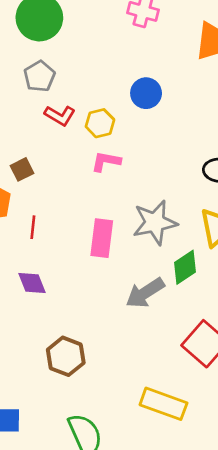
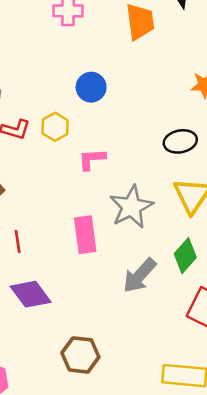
pink L-shape: (106, 161) -> (92, 159), moved
green diamond: (185, 267) -> (185, 256), moved
purple diamond: (32, 283) -> (31, 294), size x1.4

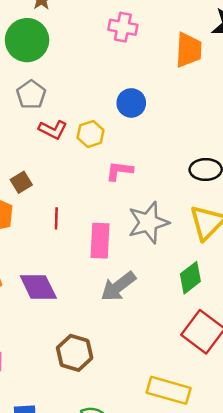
red line: (18, 241) -> (56, 218), moved
gray arrow: (140, 276) -> (118, 286), moved

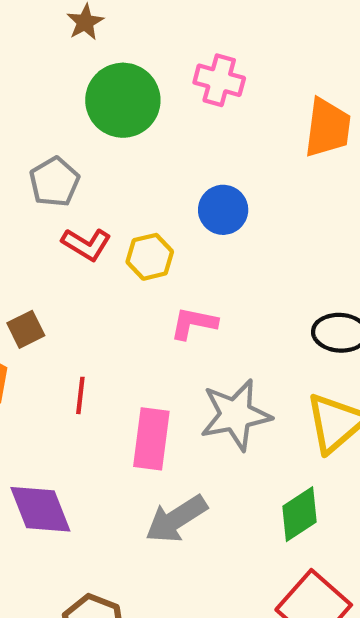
green circle: (27, 40) -> (123, 100), moved

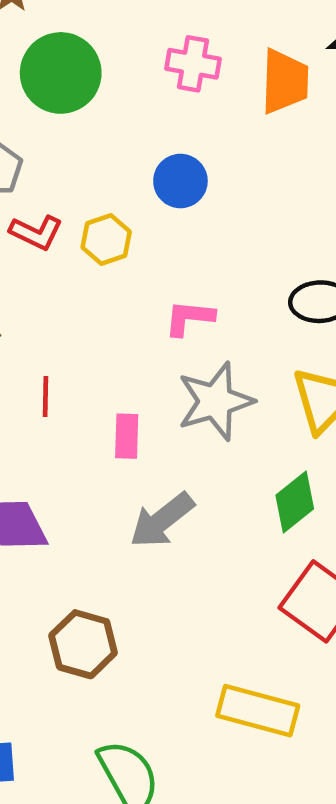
pink cross: (219, 80) -> (193, 64), moved
pink L-shape: (194, 323) -> (189, 318), moved
pink rectangle: (151, 439) -> (127, 436), size x0.7

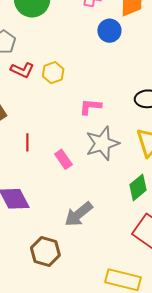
blue circle: (180, 181) -> (109, 31), moved
pink rectangle: (127, 436) -> (63, 159), turned -36
gray arrow: (162, 520) -> (79, 214), moved

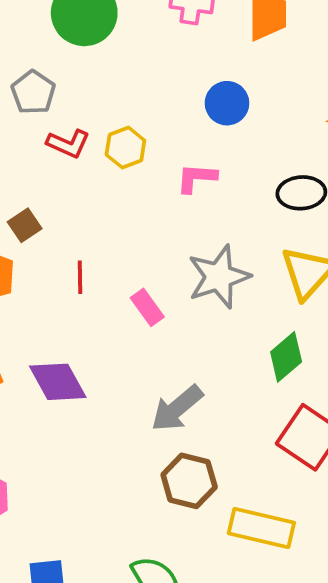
blue circle: (109, 31) -> (227, 103), moved
pink L-shape: (90, 107) -> (196, 178), moved
brown hexagon: (45, 252) -> (189, 481), moved

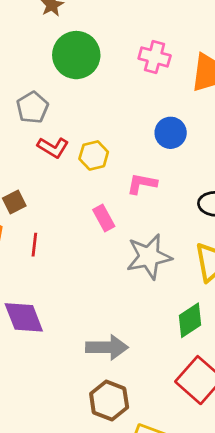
red line: (80, 277) -> (34, 245), moved
pink rectangle: (147, 307) -> (104, 218), moved
gray arrow: (177, 408) -> (107, 347), turned -147

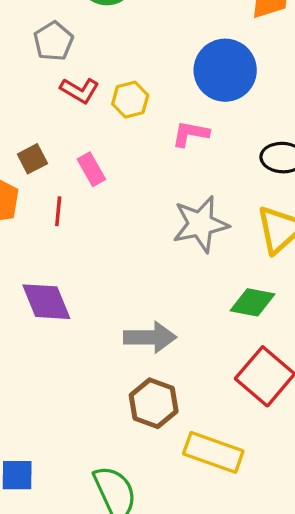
blue circle: (171, 133) -> (225, 70), size x1.6
pink rectangle: (104, 218) -> (91, 169), moved
green diamond: (190, 320) -> (253, 302), turned 45

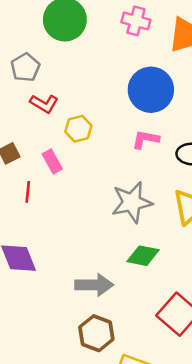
yellow hexagon: (130, 100) -> (78, 129), moved
pink L-shape: (191, 134) -> (145, 139), moved
green diamond: (253, 302) -> (143, 256), moved

